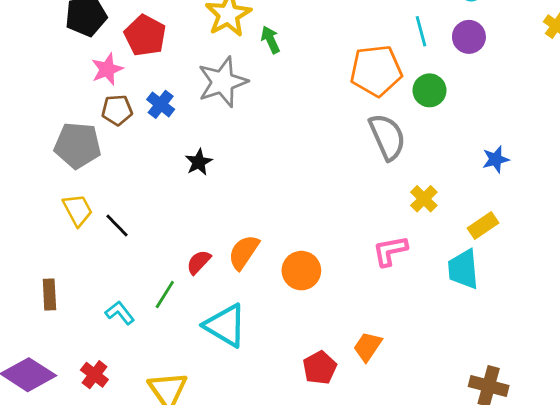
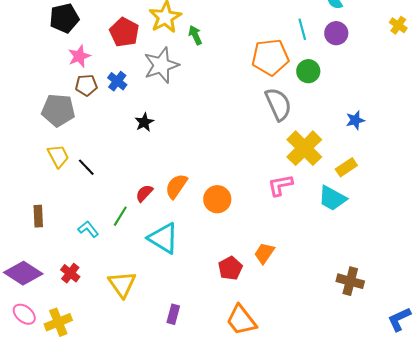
red pentagon: (145, 35) -> (124, 32), moved
yellow cross: (424, 199) -> (304, 148), size x1.8
cyan trapezoid: (463, 269) -> (332, 198), turned -56

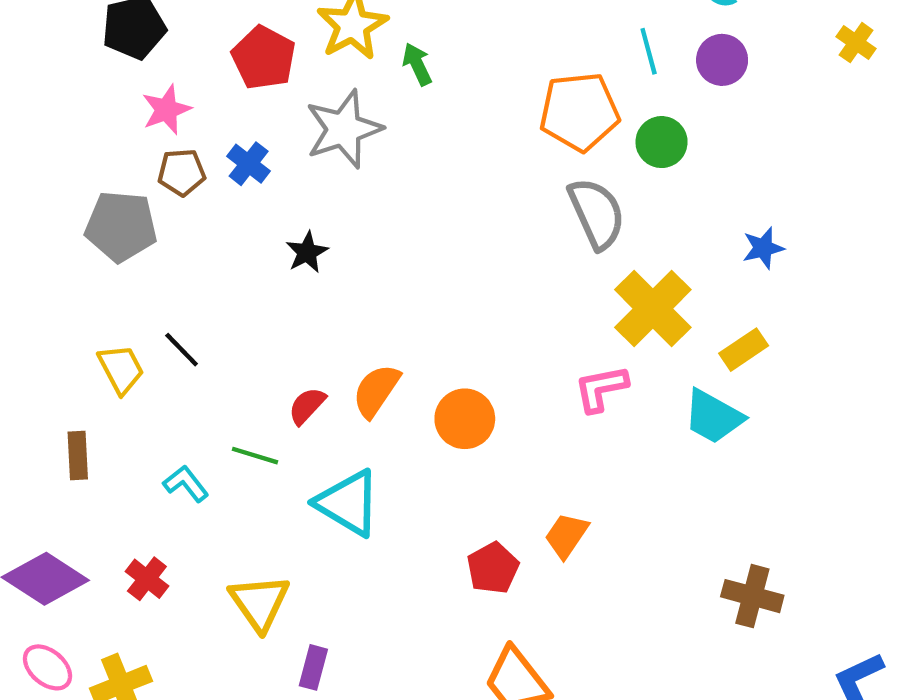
yellow trapezoid: (58, 156) -> (121, 369), moved
green line: (120, 216) -> (255, 456), turned 75
purple rectangle: (173, 314) -> (313, 667), moved

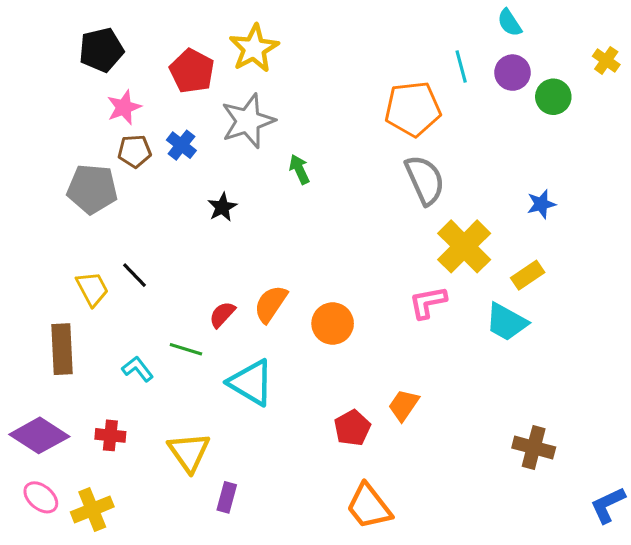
green arrow: (417, 64) -> (299, 169), moved
green circle: (662, 142) -> (553, 97), moved
brown rectangle: (78, 456) -> (62, 349), size x1.5
red cross: (147, 579) -> (110, 435), turned -32

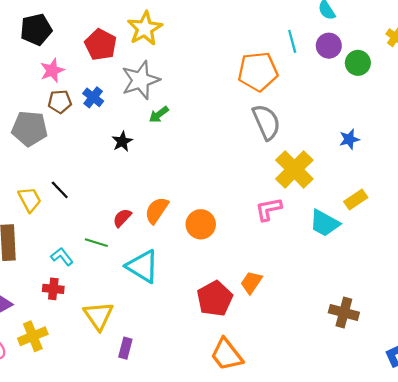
green arrow: (299, 169) -> (159, 115), moved, turned -102
yellow rectangle: (528, 275) -> (356, 200), moved
red pentagon: (352, 428) -> (215, 299), size x1.4
red cross: (110, 435) -> (53, 289), moved
yellow cross: (92, 509) -> (33, 336), moved

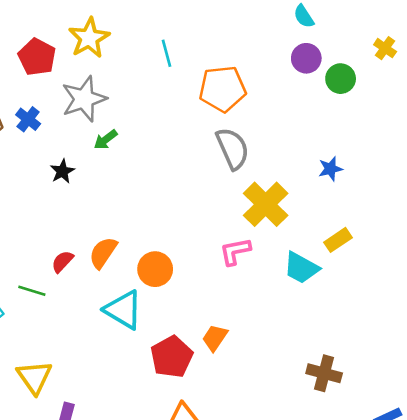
cyan line: (292, 41) -> (167, 53), moved
cyan triangle: (143, 266) -> (123, 310), moved

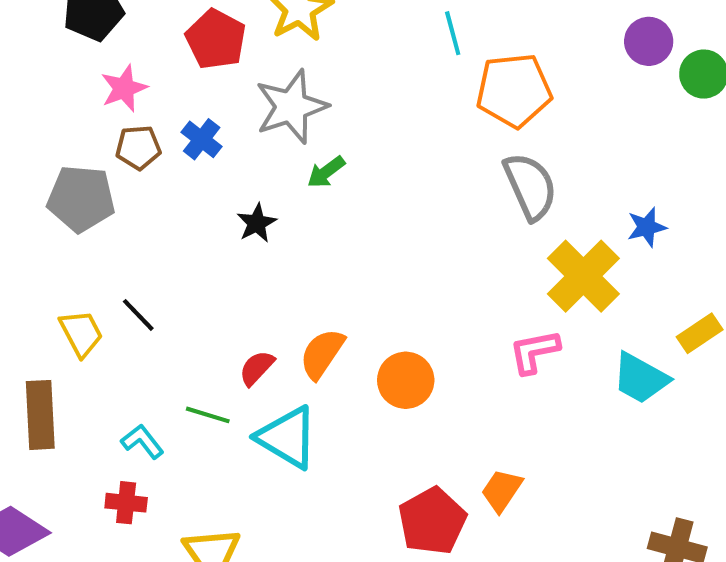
cyan line: (167, 53) -> (453, 33), moved
blue star: (330, 169) -> (647, 227), moved
cyan triangle: (123, 310) -> (287, 437), moved

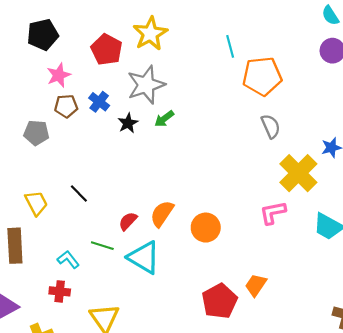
gray semicircle: (530, 186) -> (271, 126), size x0.7
gray pentagon: (81, 199) -> (36, 133), size x0.7
black star: (257, 223) -> (128, 123), moved
black line: (138, 315) -> (79, 193), moved

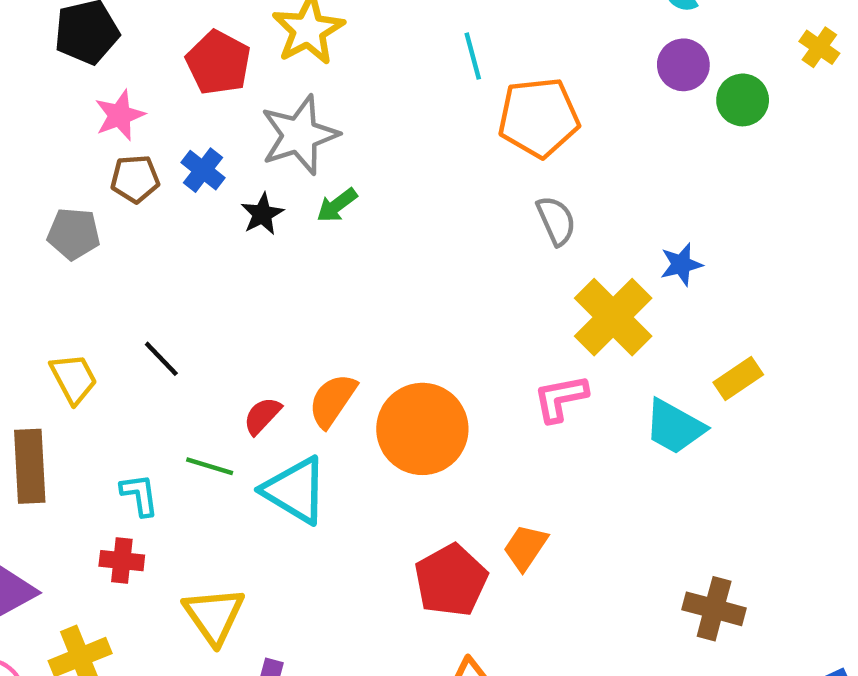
orange circle: (206, 228) -> (422, 429), size x1.5
cyan L-shape: (68, 259) -> (139, 495), turned 30

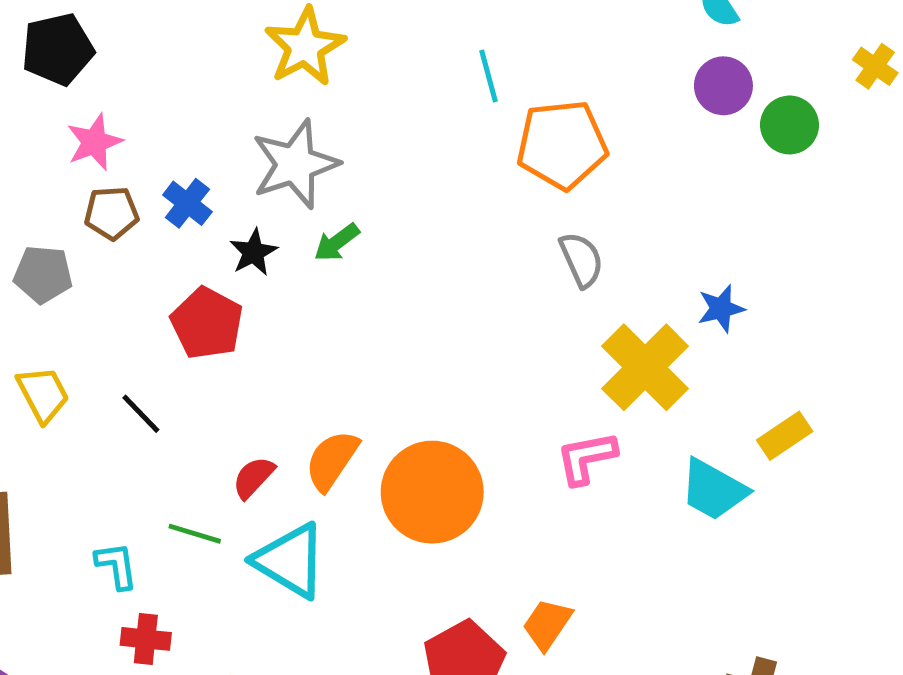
red pentagon: (218, 63) -> (207, 323), moved
yellow trapezoid: (74, 379) -> (43, 394), moved
red cross: (122, 561) -> (146, 639), moved

